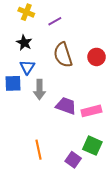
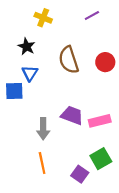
yellow cross: (26, 12) -> (43, 18), moved
purple line: (55, 21) -> (92, 16), moved
gray arrow: (39, 90) -> (43, 129), moved
green square: (92, 146) -> (101, 159), turned 36

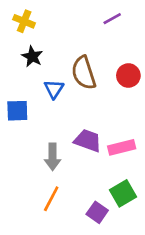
yellow cross: (43, 18) -> (24, 21), moved
blue triangle: (30, 73) -> (54, 89), moved
orange line: (42, 163) -> (51, 199), turned 40

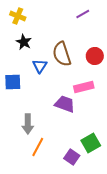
pink rectangle: (122, 147) -> (84, 87), moved
gray arrow: (53, 157) -> (28, 124), moved

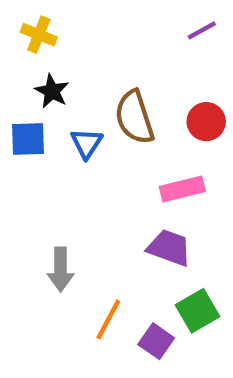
purple line: (83, 14) -> (202, 30), moved
blue square: (13, 82) -> (28, 139), moved
purple trapezoid: (65, 104) -> (169, 248), moved
orange line: (38, 147) -> (108, 319), moved

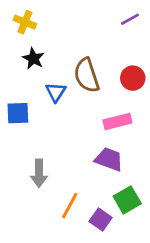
blue square: (28, 139) -> (18, 113), moved

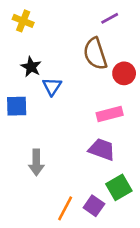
purple line: (130, 19) -> (110, 18), moved
black star: (33, 58) -> (31, 67), moved
brown semicircle: (87, 75) -> (95, 54), moved
orange line: (70, 206) -> (65, 208), moved

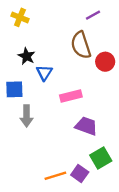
pink rectangle: (110, 114) -> (71, 96), moved
gray arrow: (36, 162) -> (27, 116), moved
orange line: (65, 208) -> (55, 176), turned 45

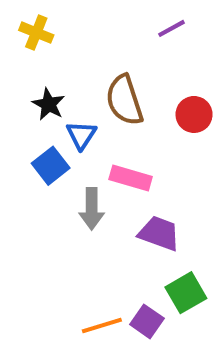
brown semicircle: (81, 45) -> (124, 100), moved
blue square: (14, 89) -> (51, 166), moved, turned -36
pink rectangle: (71, 96) -> (131, 178), turned 30
gray arrow: (27, 116) -> (92, 209), moved

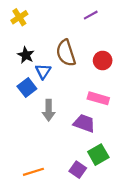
yellow cross: (36, 33) -> (19, 17), turned 35
pink rectangle: (131, 178) -> (98, 98), moved
orange line: (102, 326) -> (33, 172), moved

